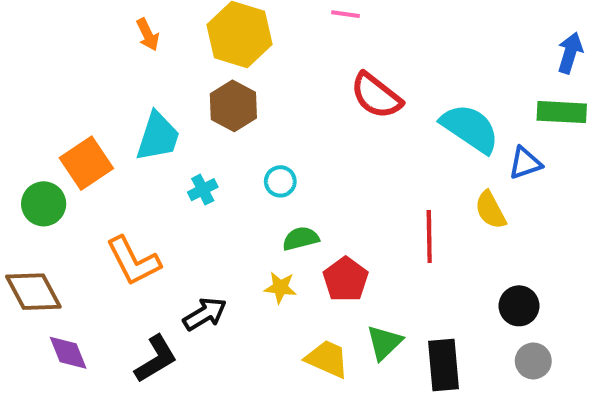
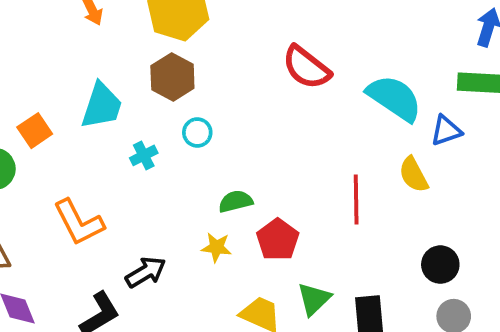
orange square: (86, 163) -> (35, 131), size x0.7
cyan circle: (280, 181) -> (197, 132), moved

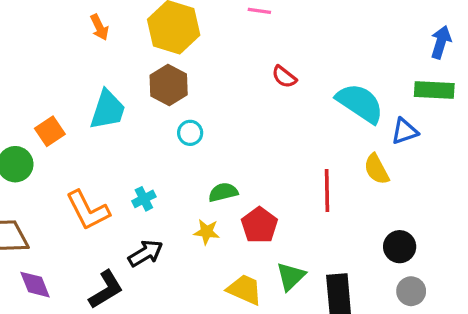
red semicircle: (306, 67) -> (284, 77), size x0.6
cyan cross: (144, 155) -> (144, 199), moved

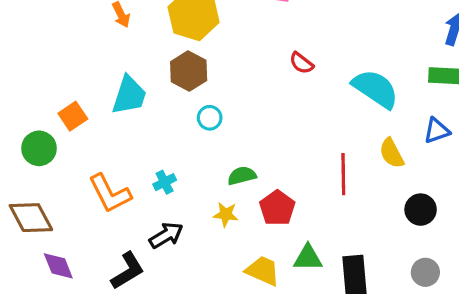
blue triangle: (405, 131) -> (437, 131), moved
black circle: (400, 247) -> (421, 210), moved
green triangle: (291, 276) -> (308, 258), turned 44

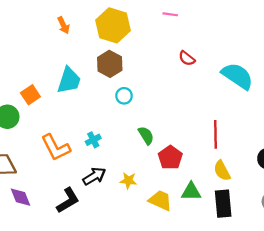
yellow semicircle: (392, 153) -> (222, 171), moved
green semicircle: (242, 176) -> (146, 135), turned 72
yellow star: (226, 214) -> (128, 181), moved

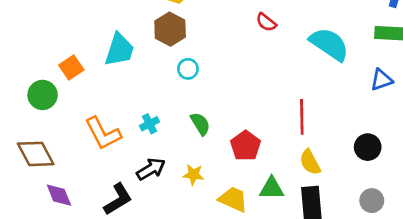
green semicircle: (146, 135) -> (200, 124), moved

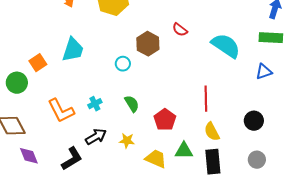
brown hexagon: (170, 29) -> (148, 44), moved

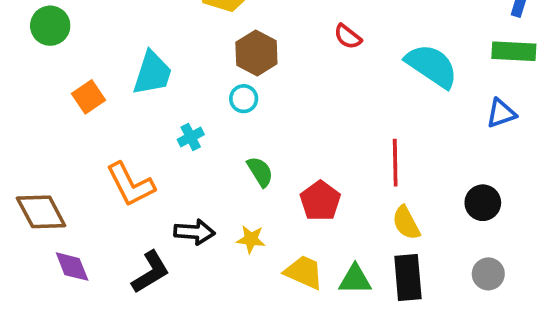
brown hexagon: (148, 44) -> (256, 53), moved
green circle: (17, 83) -> (50, 26), moved
cyan cross: (95, 104) -> (191, 137), moved
black arrow: (96, 137) -> (194, 232), turned 35
green triangle: (184, 151) -> (355, 279), moved

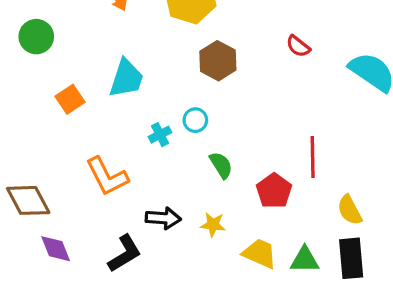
cyan circle: (244, 99) -> (195, 120), moved
red line: (395, 163) -> (313, 157), moved

